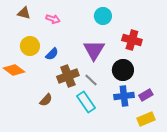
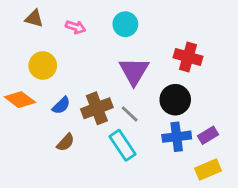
cyan circle: (103, 16) -> (125, 24), moved
blue semicircle: (52, 54) -> (61, 105), moved

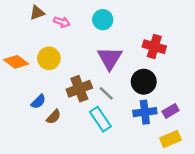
brown triangle: (34, 19) -> (37, 13), moved, turned -35
yellow circle: (43, 66) -> (49, 58), moved
orange diamond: (20, 100) -> (16, 62), moved
blue semicircle: (61, 105) -> (38, 102), moved

